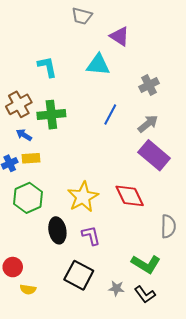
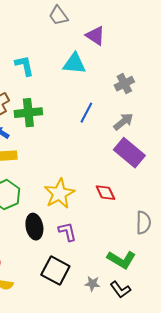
gray trapezoid: (82, 16) -> (58, 16), turned 40
red diamond: (130, 196) -> (105, 193), size x0.7

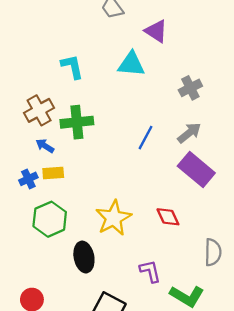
blue line: (86, 113) -> (145, 138), moved
purple L-shape: (67, 232) -> (150, 271), moved

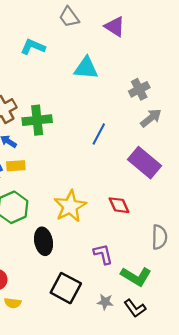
purple triangle: (156, 31) -> (115, 27), moved
cyan L-shape: (72, 67) -> (33, 47), moved, turned -55
gray arrow: (189, 133) -> (151, 118), moved

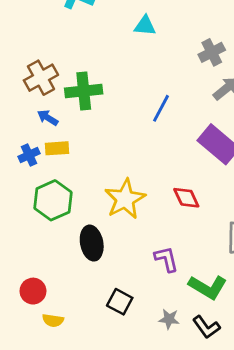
cyan triangle: (86, 68) -> (145, 26), size x0.7
black square: (66, 288) -> (120, 302), size x0.7

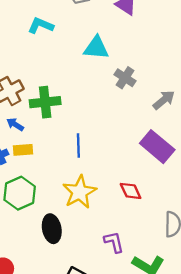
cyan triangle: (145, 26) -> (96, 48), size x1.4
gray cross: (212, 52) -> (125, 78), moved, turned -30
blue line: (161, 108) -> (78, 145), moved, turned -30

